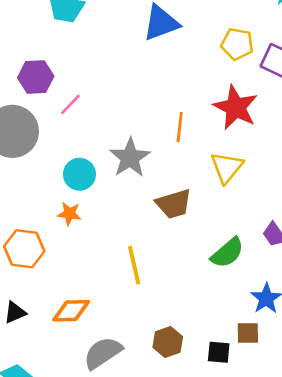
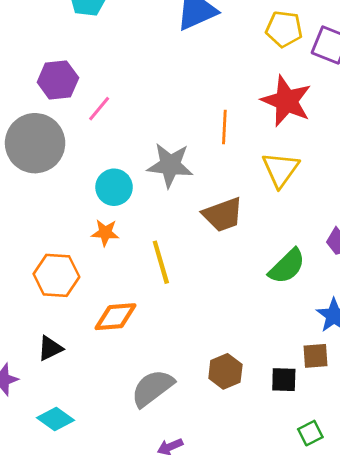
gray star: (130, 158) -> (170, 165), turned -30
yellow line: (134, 265) -> (161, 262), moved
orange diamond: (71, 311) -> (115, 317), moved

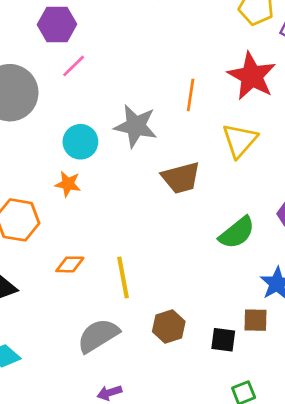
purple hexagon: (58, 80) -> (57, 24), moved
yellow line: (161, 262) -> (123, 277), moved
orange diamond: (115, 317) -> (70, 264), size x0.7

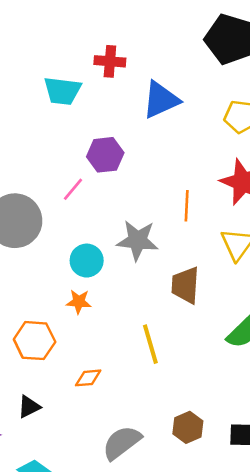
purple hexagon: (57, 24) -> (105, 155), moved
brown trapezoid: (181, 178) -> (185, 285), turned 114
yellow line: (123, 277) -> (150, 344), moved

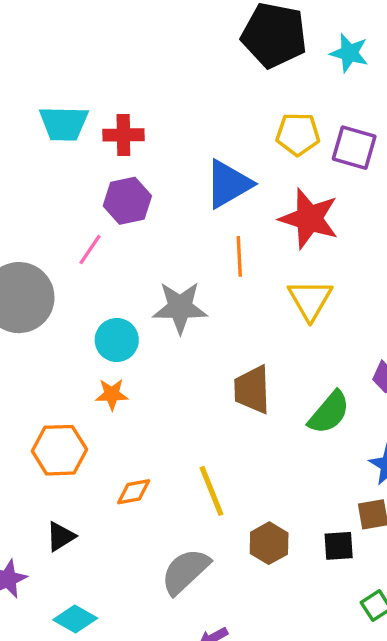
red cross: (110, 61) -> (123, 135), moved
blue triangle: (161, 100) -> (228, 184), moved
brown trapezoid: (185, 285) -> (252, 390), moved
yellow line: (150, 344) -> (211, 491), moved

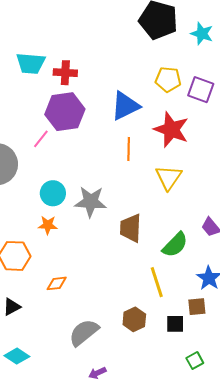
purple hexagon: (127, 201) -> (65, 112), size x1.4
gray star: (180, 307) -> (91, 202), moved
yellow line: (211, 491) -> (157, 282), moved

